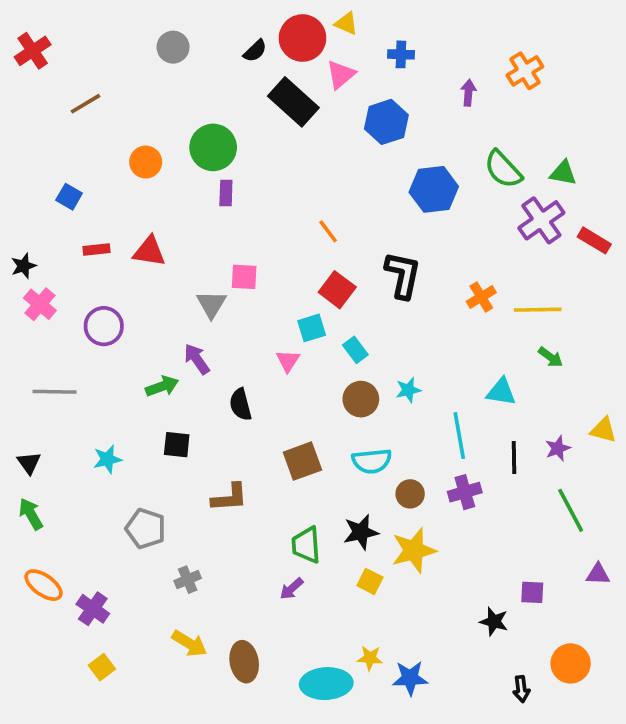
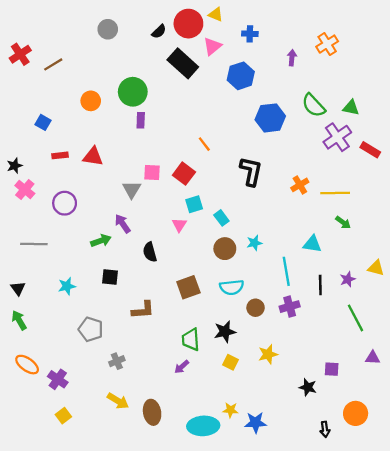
red cross: (33, 51) -> (20, 54), moved
red square: (337, 290) -> (184, 174), moved
yellow star: (414, 550) -> (268, 354), moved, size x0.7

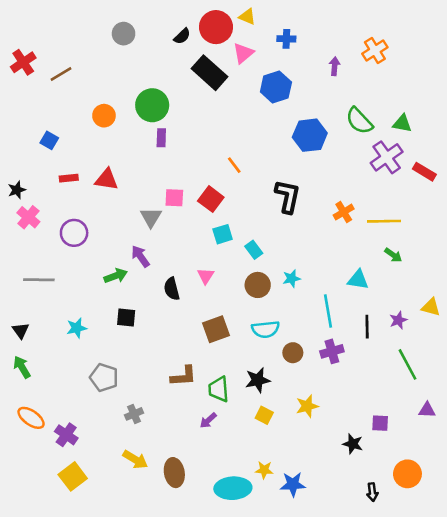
pink triangle: (179, 225) -> (206, 276), moved
brown L-shape: (143, 310) -> (183, 376), moved
yellow square: (63, 416) -> (73, 476), size x1.5

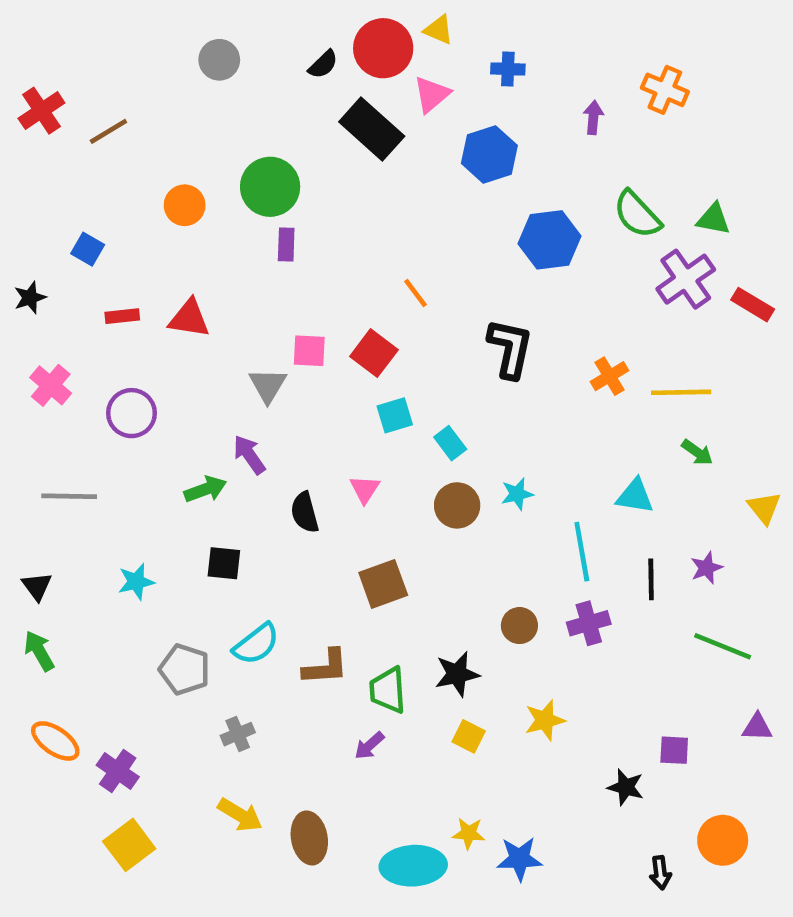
orange cross: (375, 51) -> (665, 90), turned -35
black star: (17, 190) -> (30, 298), moved
yellow triangle: (431, 307) -> (764, 508), moved, turned 36
cyan semicircle: (265, 329) -> (256, 644), moved, turned -32
green line: (407, 364) -> (723, 646), turned -40

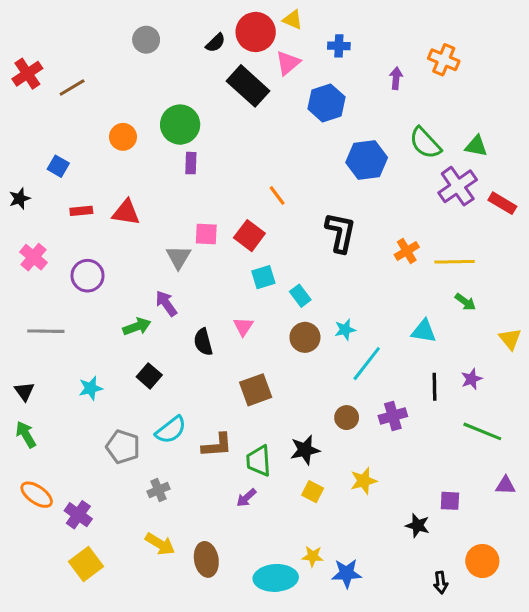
cyan line: (582, 552) -> (367, 364), moved, turned 48
black square: (224, 563) -> (149, 376), turned 35

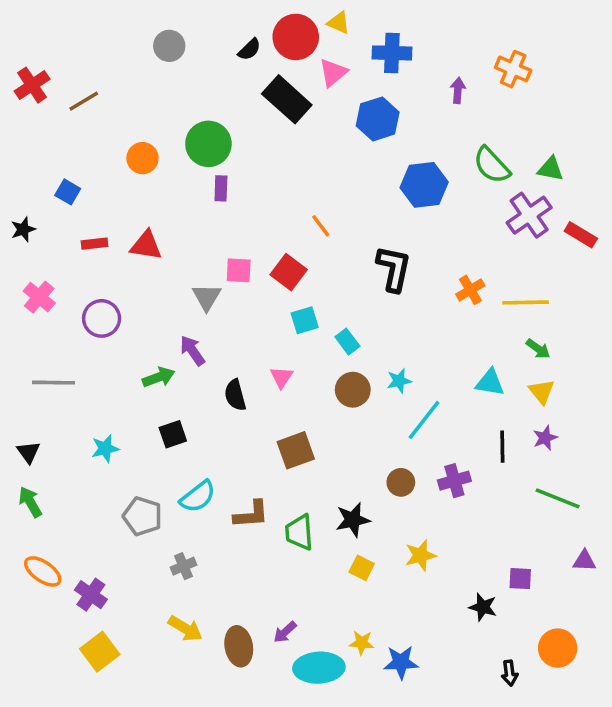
blue cross: (339, 46) -> (392, 53), size x1.5
yellow triangle: (510, 339) -> (542, 392), moved
black square: (149, 376) -> (173, 434), turned 30
purple arrow: (246, 498) -> (285, 632), moved

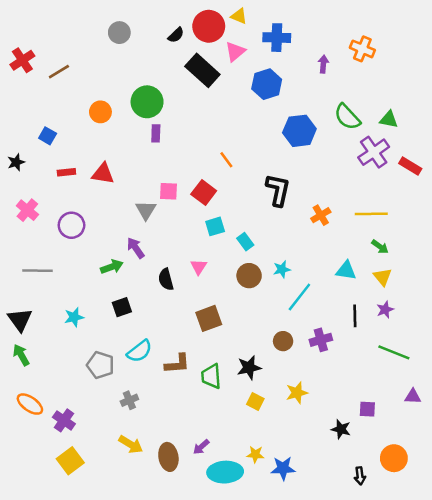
orange cross: (470, 290) -> (321, 215), moved
black triangle: (28, 452) -> (20, 320), size x1.5

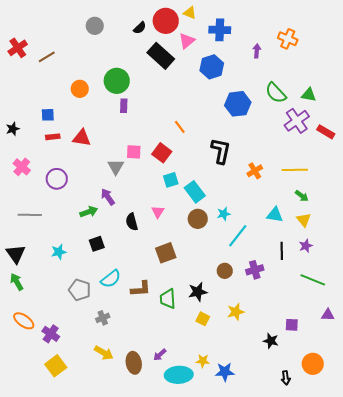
blue square: (48, 136) -> (48, 115), moved, turned -32
cyan rectangle: (245, 242) -> (195, 192), size x1.5

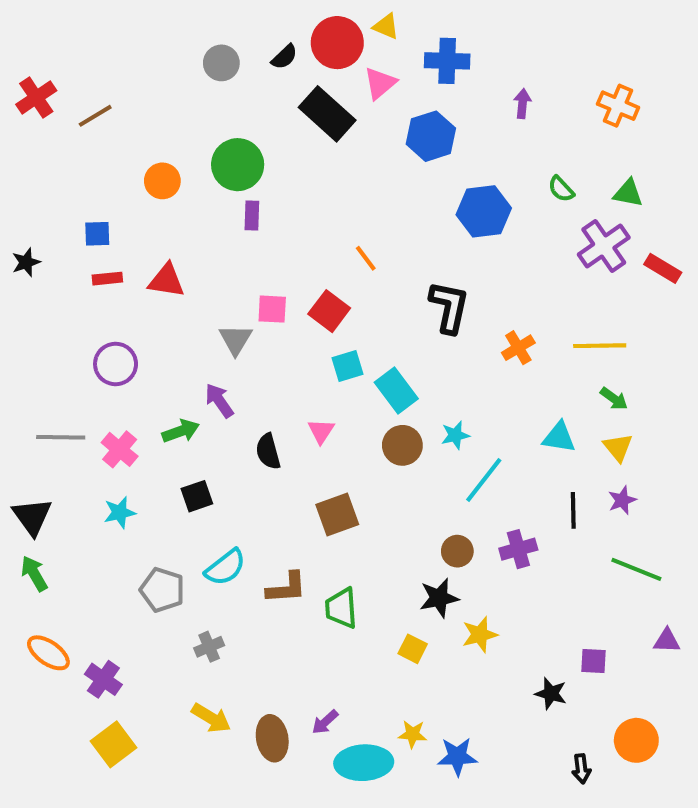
gray circle: (95, 26) -> (221, 63), moved
orange cross: (288, 39) -> (618, 106), moved
green semicircle: (276, 93) -> (561, 189), size x0.6
pink cross: (22, 167) -> (120, 449), moved
black star: (198, 292) -> (439, 598), moved

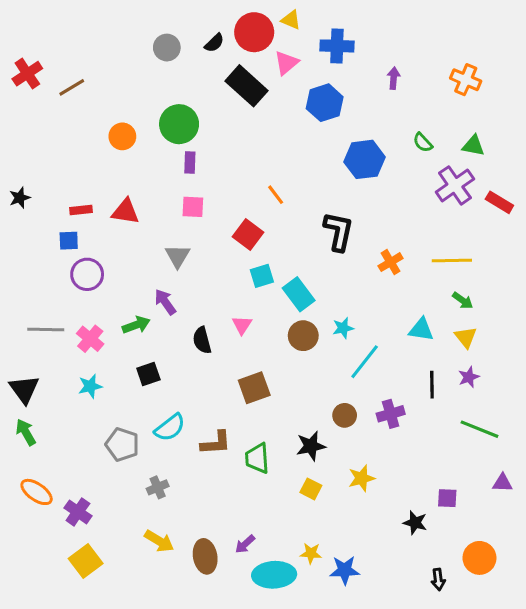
blue square: (97, 234) -> (69, 241), moved
pink square: (272, 309) -> (193, 207), moved
black star: (439, 598) -> (311, 446), moved

